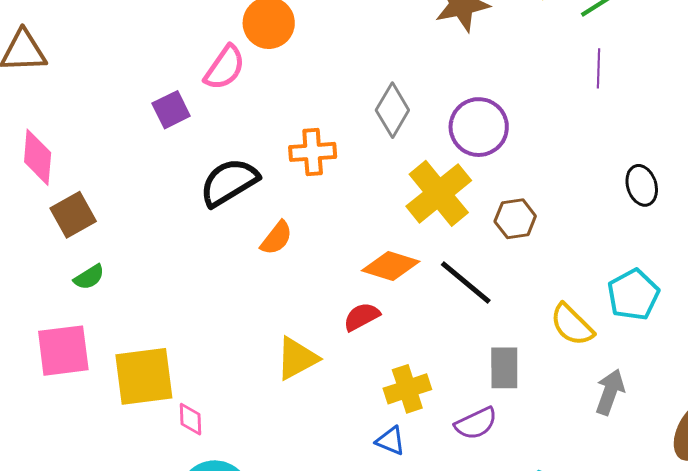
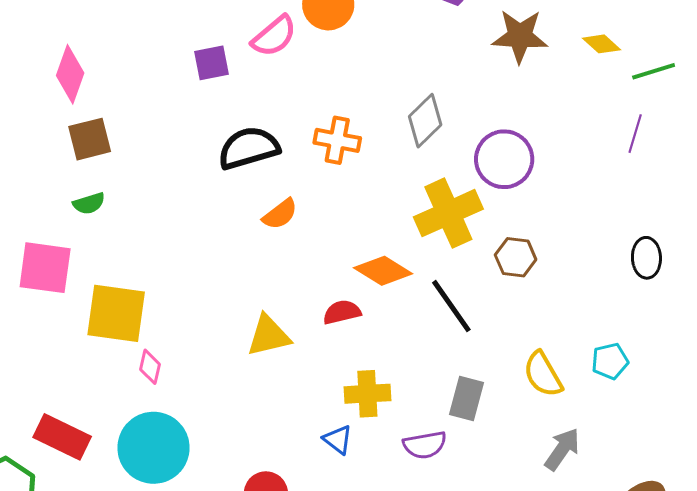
cyan pentagon: (633, 295) -> (610, 361), size x0.7

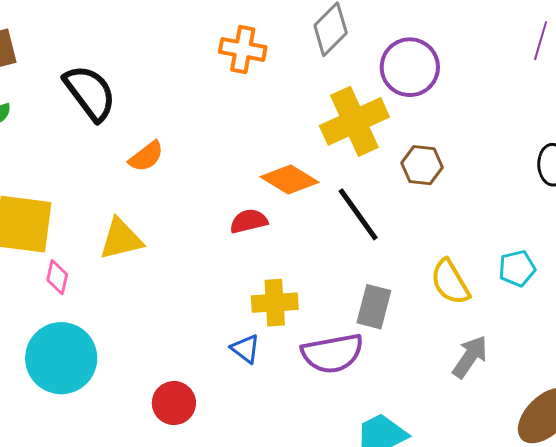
black semicircle: (249, 148) -> (90, 93), moved, turned 70
orange semicircle: (280, 214) -> (146, 156), moved
yellow triangle: (269, 336) -> (121, 239), moved
purple semicircle: (425, 445) -> (332, 353), size x1.4

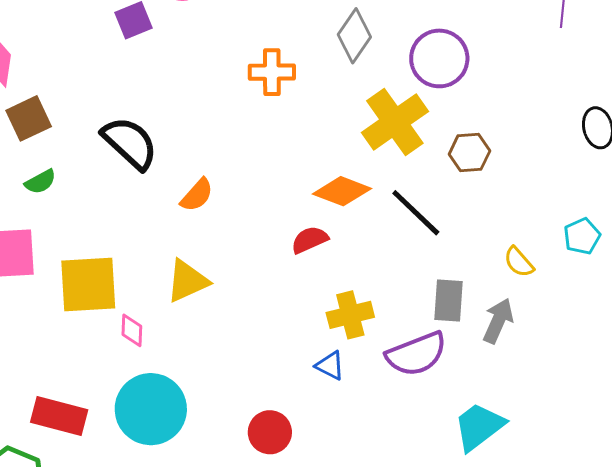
yellow semicircle: (450, 282) -> (519, 262), size x0.7
gray arrow: (470, 357) -> (498, 321), moved

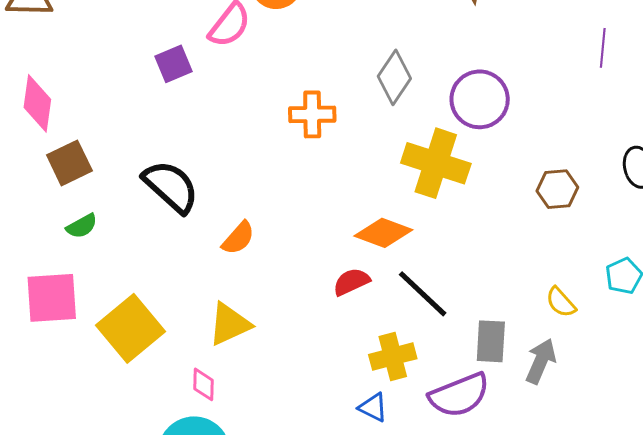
yellow cross: (395, 122) -> (436, 163), turned -36
brown hexagon: (469, 152) -> (557, 189), moved
black line: (416, 213) -> (423, 294), moved
yellow square: (88, 284) -> (131, 328), turned -36
pink diamond: (132, 330) -> (203, 384), moved

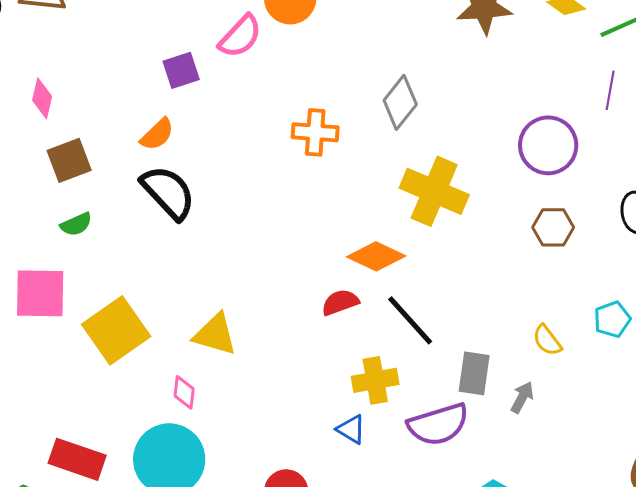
purple circle: (480, 99) -> (548, 145), moved
pink diamond: (37, 103) -> (42, 98), size x0.7
orange semicircle: (238, 238) -> (157, 134), moved
yellow triangle: (229, 324) -> (215, 334), turned 36
gray arrow: (541, 361) -> (522, 397), size x0.7

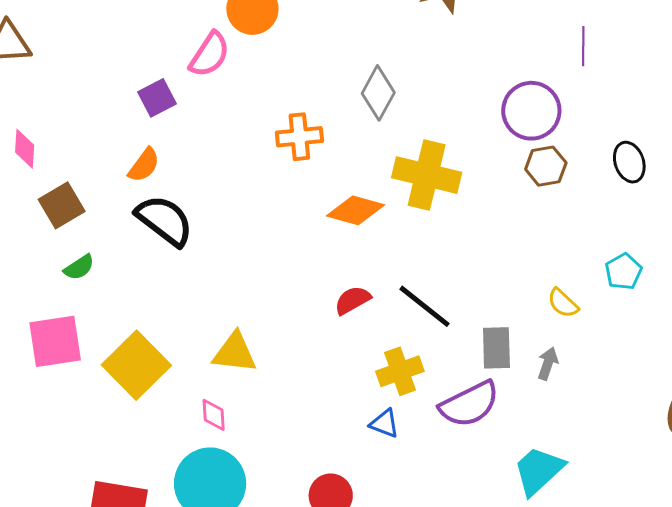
brown hexagon: (553, 227) -> (546, 166), moved
orange diamond: (376, 256) -> (356, 210), moved

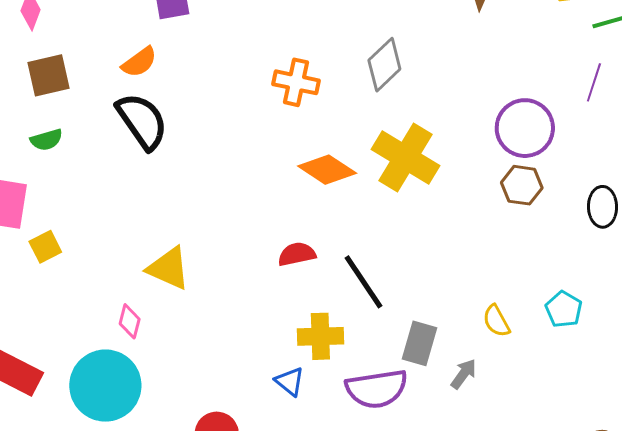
cyan pentagon: (623, 272) -> (564, 309), turned -30
yellow square: (136, 365) -> (45, 247), moved, size x0.5

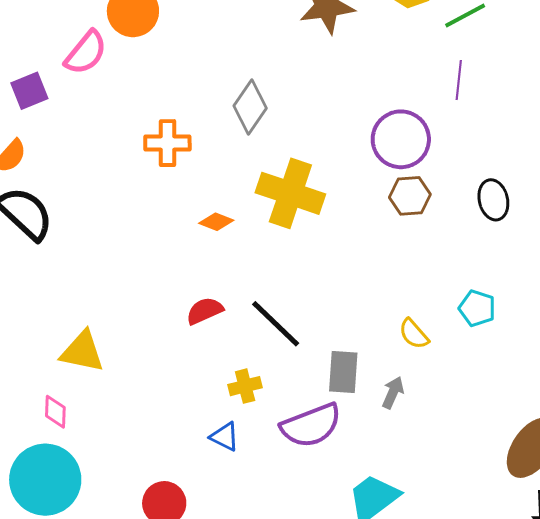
orange diamond: (327, 170) -> (216, 222), size x0.6
yellow cross: (320, 336) -> (245, 386), size x0.7

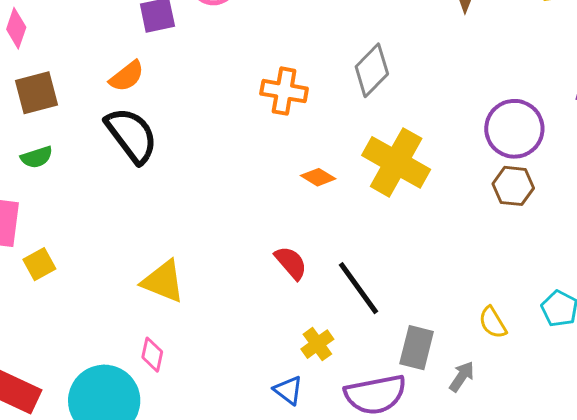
red semicircle: (205, 311) -> (291, 263), turned 63
yellow cross: (245, 386) -> (317, 344), turned -32
pink diamond: (55, 412) -> (152, 355), moved

